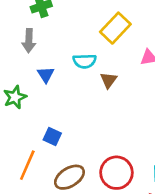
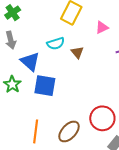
blue triangle: (46, 75) -> (30, 62), size x1.5
blue square: (52, 136) -> (45, 86), moved, size x1.6

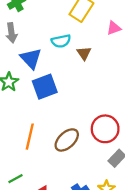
blue square: (45, 86) -> (45, 87), turned -35

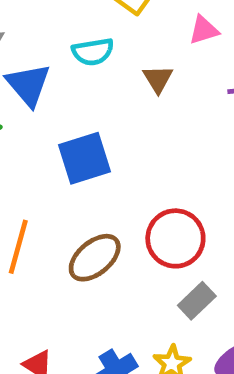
brown triangle: (84, 53) -> (158, 79), moved
blue square: (45, 87) -> (85, 158), moved

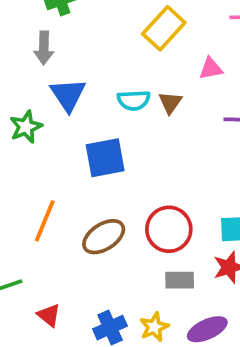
cyan semicircle: (93, 52) -> (134, 100), moved
gray rectangle: (197, 301) -> (180, 280), turned 36

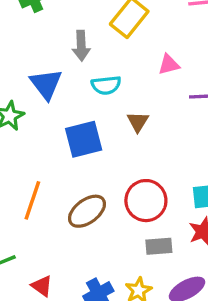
gray arrow: (44, 48) -> (81, 46), moved
pink triangle: (211, 68) -> (169, 65), moved
brown triangle: (170, 103) -> (138, 122), moved

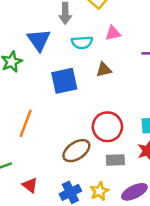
pink triangle: (169, 65) -> (113, 33), moved
brown triangle: (138, 122) -> (104, 70), turned 42
brown ellipse: (87, 211) -> (76, 151), moved

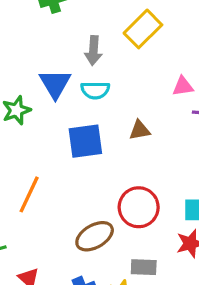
pink triangle: (113, 33) -> (183, 86), moved
cyan semicircle: (82, 42) -> (95, 90), moved
gray rectangle: (115, 160) -> (144, 267), moved

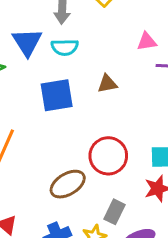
gray rectangle: (144, 267) -> (114, 212), turned -65

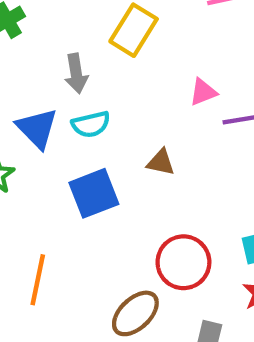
brown triangle: (107, 84) -> (161, 162), turned 35

